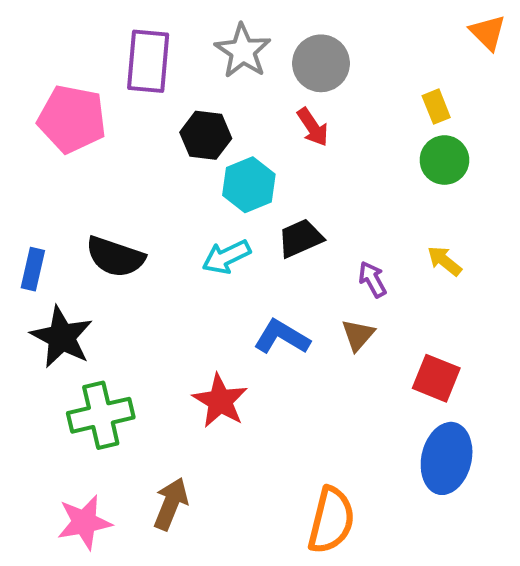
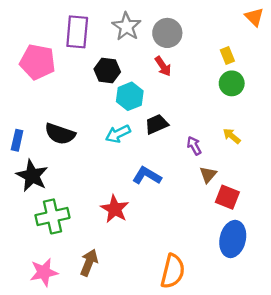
brown triangle: (358, 335) -> (208, 175), moved

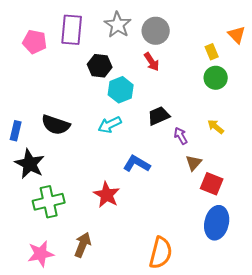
orange triangle: (254, 17) -> (237, 35), moved
pink pentagon: (37, 62) -> (35, 42), moved, size x0.7
black trapezoid: (157, 124) -> (159, 116), moved

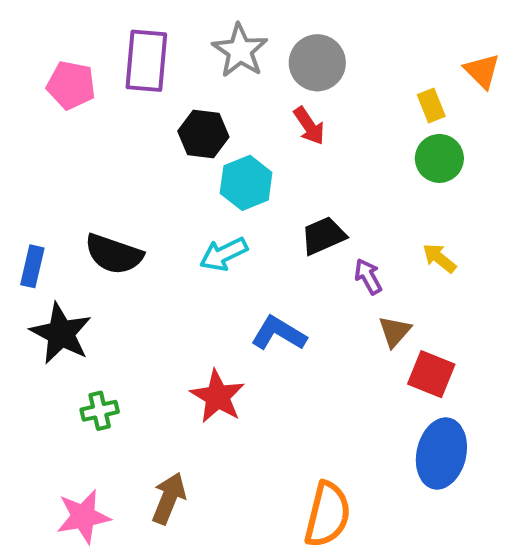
green cross: (49, 202) -> (100, 411), size x0.6

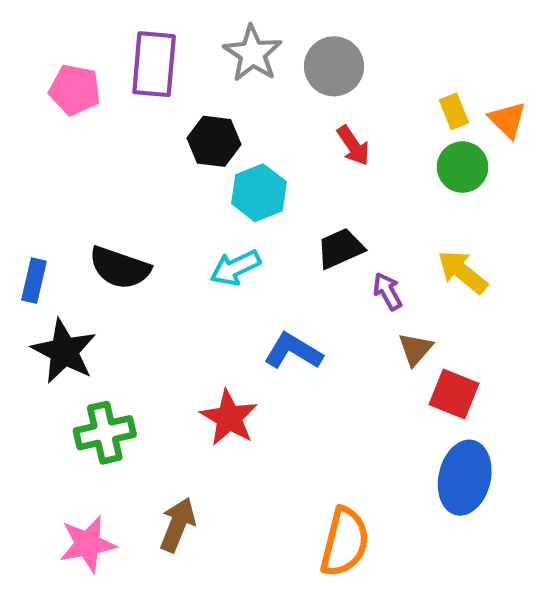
orange triangle: (482, 71) -> (508, 120), moved
red arrow: (309, 126) -> (353, 146), moved
yellow arrow: (439, 258) -> (463, 272), size x1.4
green cross: (100, 411) -> (105, 433), size x1.5

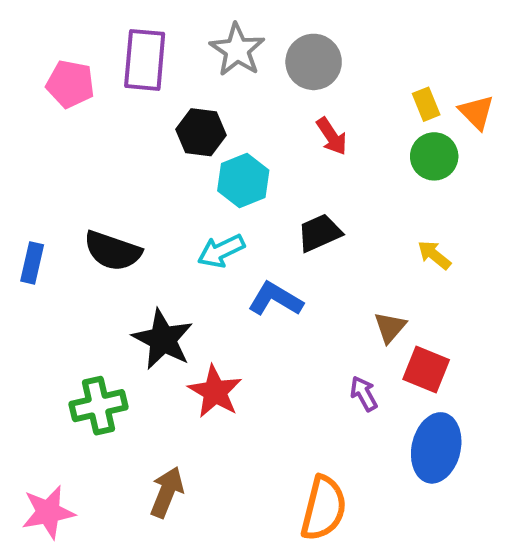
yellow arrow: (463, 272) -> (434, 255), size x0.7
purple arrow: (388, 291) -> (364, 394), moved
black star: (64, 351) -> (163, 339), moved
blue L-shape: (293, 351) -> (275, 299), moved
pink star: (88, 544) -> (48, 512), moved

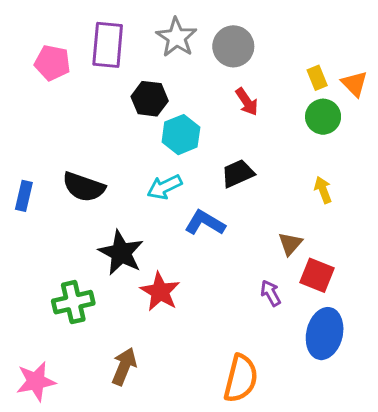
yellow arrow: (434, 255) -> (323, 190), turned 30

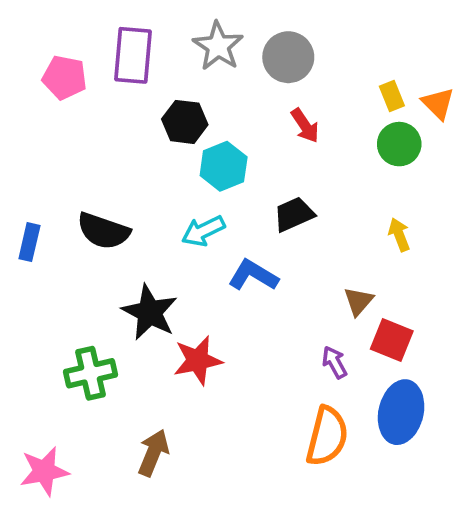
red star: (160, 292) -> (198, 360), turned 30
orange semicircle: (241, 378) -> (327, 436), moved

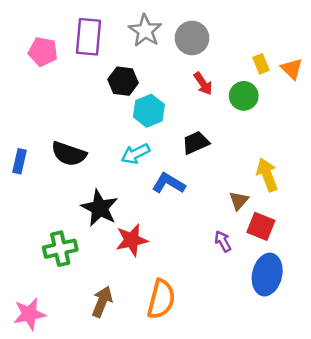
green circle: (399, 144) -> (244, 96), moved
yellow arrow: (399, 235) -> (267, 175), moved, size x1.5
orange semicircle: (327, 436) -> (161, 299), moved

